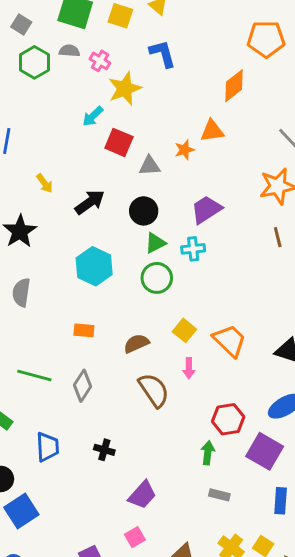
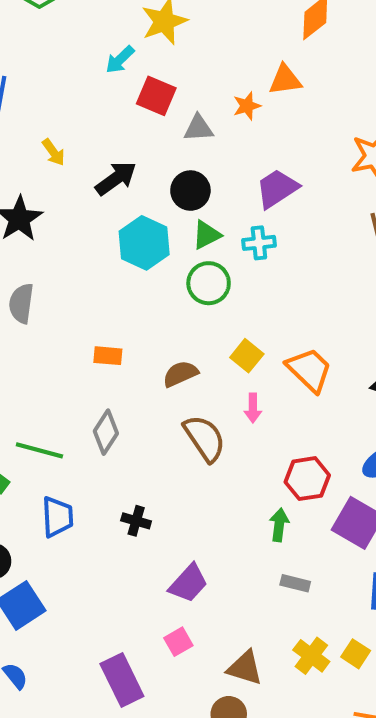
cyan hexagon: (94, 266) -> (144, 243), moved
green line: (34, 376) -> (39, 450), moved

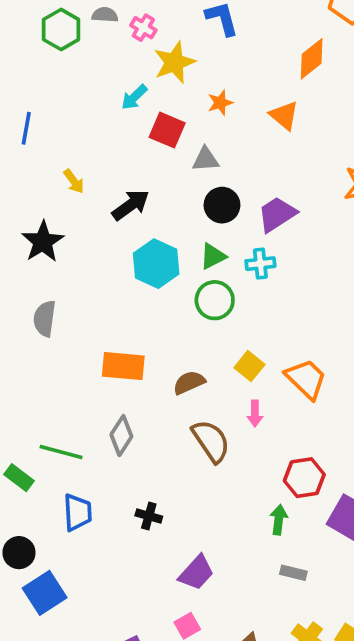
orange triangle: (285, 80) -> (284, 115), turned 48
orange star: (247, 106) -> (220, 103), moved
black circle: (190, 191) -> (222, 205), moved
orange rectangle: (108, 356) -> (123, 366), size x1.6

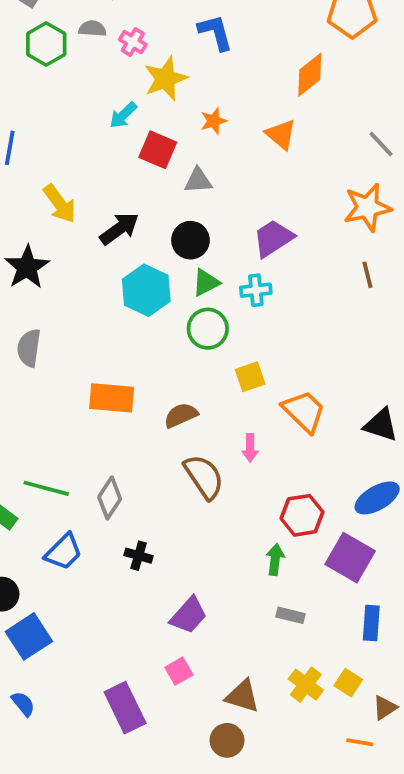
yellow arrow: (74, 181) -> (60, 204), size x1.5
black circle: (222, 205) -> (190, 240), moved
yellow square: (249, 366) -> (250, 377), moved, turned 32
gray diamond: (121, 436) -> (110, 498), moved
blue trapezoid: (77, 512) -> (64, 552), turned 48

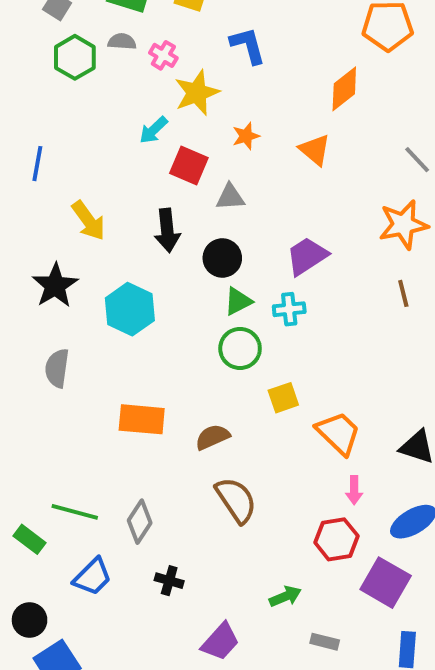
black arrow: (119, 229) -> (167, 230), moved, turned 120
cyan hexagon: (146, 290) -> (130, 309), moved
pink arrow: (250, 448) -> (354, 490), moved
green arrow: (275, 560) -> (285, 596), moved, turned 60

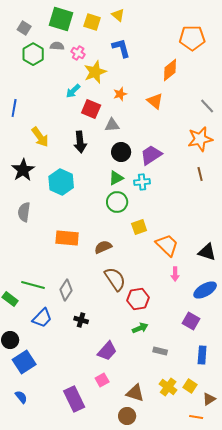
black circle: (222, 258) -> (121, 152), moved
red hexagon: (336, 539) -> (138, 299), moved
purple square: (386, 583) -> (191, 321), size x0.7

